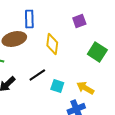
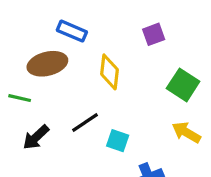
blue rectangle: (29, 19) -> (72, 31), turned -66
yellow arrow: (85, 88) -> (186, 132), moved

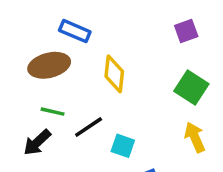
purple square: (154, 34) -> (186, 31), moved
green line: (20, 98) -> (53, 112), moved
yellow arrow: (186, 132) -> (195, 137), turned 36

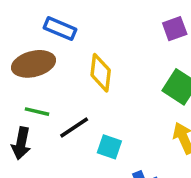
black arrow: (37, 142) -> (21, 143), turned -36

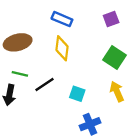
blue rectangle: (60, 29) -> (62, 19), moved
cyan square: (109, 147) -> (77, 94), moved

